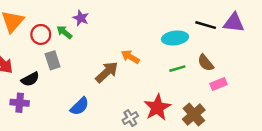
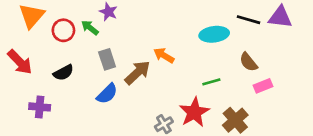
gray rectangle: (53, 60) -> (107, 59), moved
green line: (177, 69) -> (211, 82), moved
black semicircle: (30, 79) -> (63, 73), moved
blue semicircle: (80, 106) -> (107, 94), moved

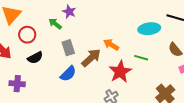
red circle: (63, 30) -> (27, 35), moved
green line: (211, 82) -> (141, 58), moved, turned 32
red star: (194, 112) -> (120, 72), moved

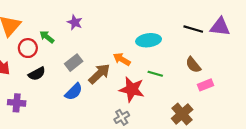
green arrow: (55, 24) -> (47, 37), moved
cyan ellipse: (149, 29) -> (149, 40), moved
gray rectangle: (68, 48) -> (74, 63), turned 70
red star: (120, 72) -> (132, 89), turned -30

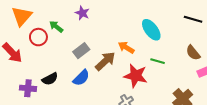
cyan ellipse: (149, 40) -> (151, 30), turned 60
black semicircle: (37, 74) -> (50, 79), moved

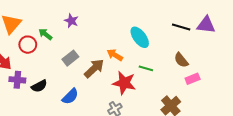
blue semicircle: (81, 78) -> (70, 96), moved
purple cross: (28, 88) -> (17, 80), moved

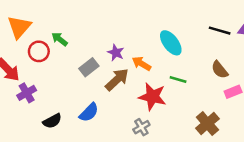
purple star: (71, 21) -> (116, 53), moved
purple cross: (17, 80) -> (27, 93), turned -35
black semicircle: (39, 86) -> (52, 121), moved

